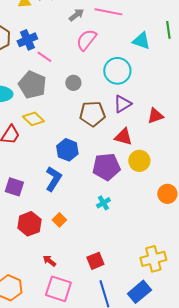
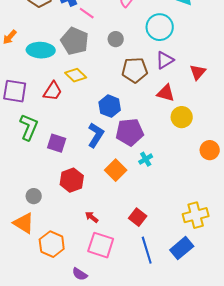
red triangle: (155, 116) -> (198, 72), turned -30
purple pentagon: (106, 167) -> (130, 132), moved
orange square: (59, 220) -> (116, 170), moved, size x1.5
red square: (95, 261) -> (138, 217), turned -30

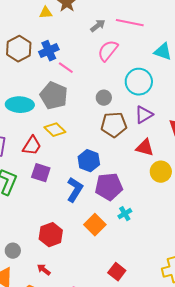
gray circle: (116, 39) -> (104, 98), moved
purple square: (57, 143) -> (41, 173), moved
red arrow: (92, 217) -> (44, 270), moved

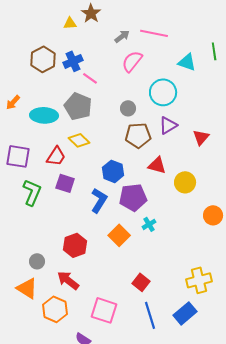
red triangle: (145, 148) -> (157, 165), moved
red arrow: (44, 270) -> (68, 280), size x1.6

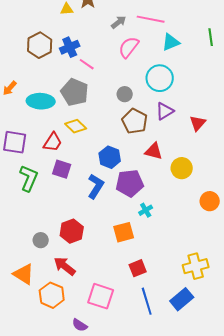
cyan triangle: (187, 62) -> (171, 42), moved, turned -42
brown pentagon: (138, 135) -> (135, 121), turned 30
orange square: (119, 235) -> (124, 232), moved, turned 30
gray circle: (37, 261) -> (41, 240), moved
red square: (141, 282) -> (138, 268), turned 30

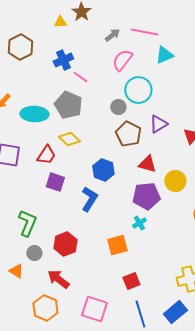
brown hexagon: (40, 45) -> (20, 47), moved
cyan circle: (160, 78) -> (138, 90), moved
green L-shape: (29, 178) -> (27, 223), moved
purple pentagon: (130, 183) -> (146, 196), moved
orange triangle: (24, 274) -> (16, 271), moved, size x0.7

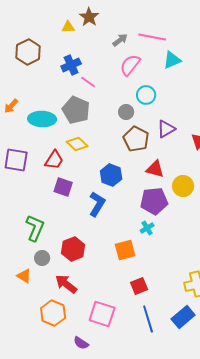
cyan circle: (138, 90) -> (146, 95), size x0.7

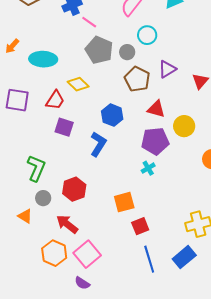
gray pentagon: (76, 110) -> (99, 50), moved
orange square: (125, 250) -> (124, 202), moved
pink square: (102, 314) -> (87, 254), moved, turned 32

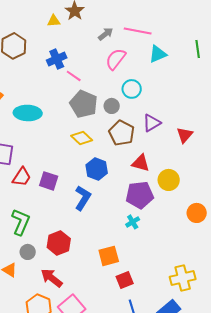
yellow diamond: (78, 84) -> (82, 138), moved
red trapezoid: (55, 100) -> (22, 177), moved

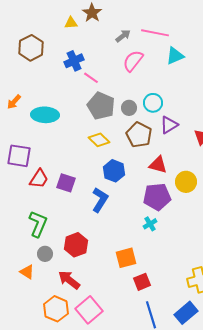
cyan circle: (132, 89) -> (153, 103), moved

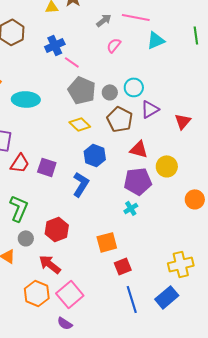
pink semicircle: (133, 61) -> (114, 45), size x0.7

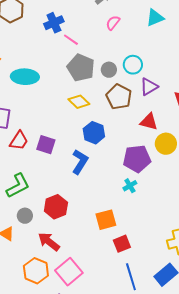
red triangle: (139, 149) -> (149, 122), moved
green L-shape: (19, 208) -> (18, 186), turned 40

